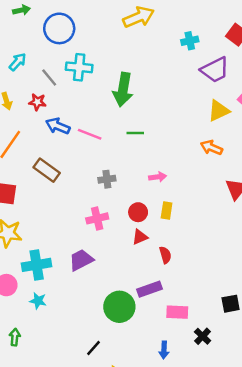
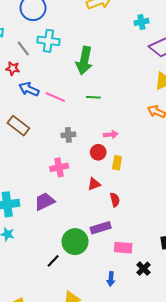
red circle: (138, 212) -> (98, 152), moved
black line: (94, 348) -> (53, 261), moved

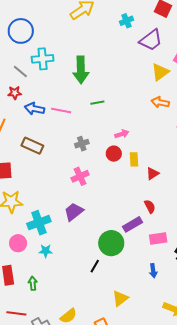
red triangle: (94, 184) -> (153, 174), moved
red semicircle: (115, 200) -> (150, 206), moved

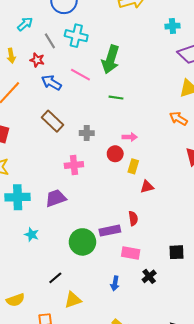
pink line: (61, 110) -> (80, 75), moved
brown rectangle: (32, 146) -> (53, 121), moved
cyan star: (46, 251) -> (32, 235), moved
black line: (95, 266) -> (55, 278), moved

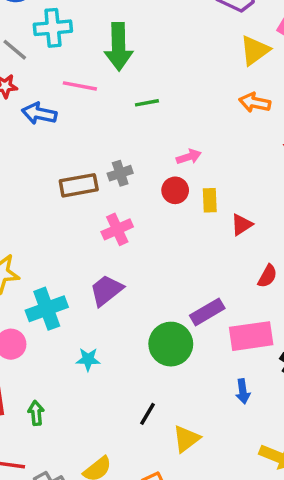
brown rectangle: (53, 121) -> (79, 185), moved, turned -35
red semicircle: (133, 218) -> (267, 276), moved, turned 56
pink rectangle: (131, 253) -> (251, 336), size x1.4

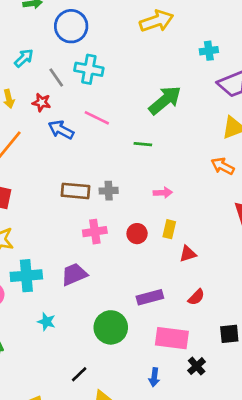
green arrow: (119, 47) -> (165, 100), moved, turned -144
red circle: (175, 190) -> (137, 234), moved
purple rectangle: (207, 312) -> (150, 297), moved

